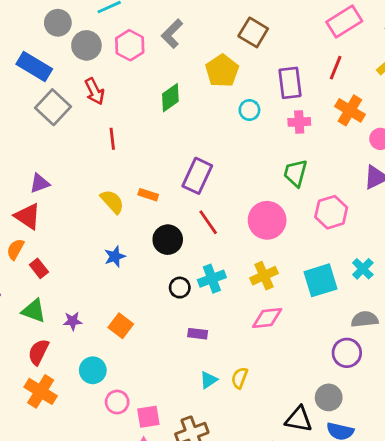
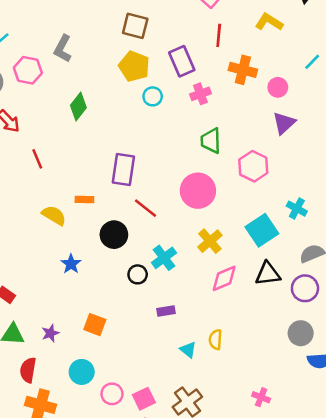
yellow pentagon: (222, 71) -> (134, 66), moved
cyan triangle: (209, 380) -> (188, 350), turned -30
black triangle: (299, 419) -> (268, 274), moved

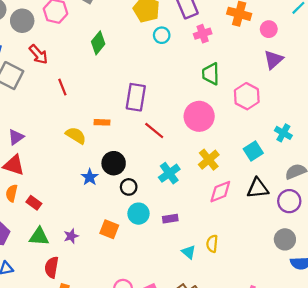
cyan square: (262, 230) -> (253, 151), size x0.7
black circle: (114, 235) -> (114, 163), moved
black circle: (138, 274) -> (129, 187), moved
cyan circle: (82, 372) -> (139, 214), moved

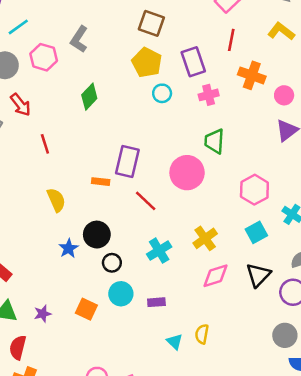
pink hexagon: (247, 96) -> (254, 190), moved
pink circle: (199, 116) -> (187, 173), moved
orange rectangle: (102, 122) -> (101, 182), moved
yellow semicircle: (76, 135) -> (56, 200), turned 30
black triangle: (258, 188) -> (258, 275), turned -45

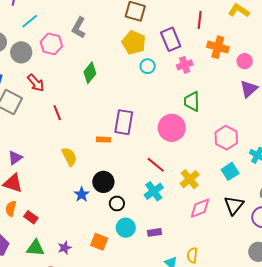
red line: (146, 201) -> (156, 165), moved

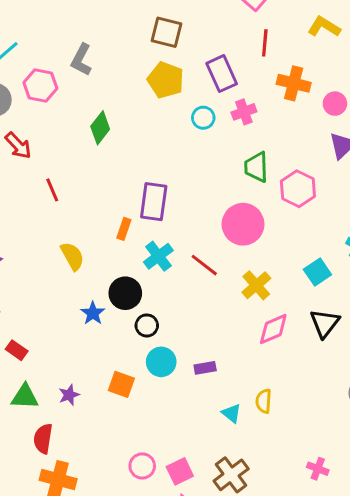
cyan circle: (148, 66) -> (203, 118), moved
pink circle: (172, 128) -> (243, 224), moved
pink hexagon: (226, 138) -> (298, 189), moved
orange rectangle: (104, 140) -> (124, 229), turned -72
cyan cross: (154, 191) -> (158, 256), moved

